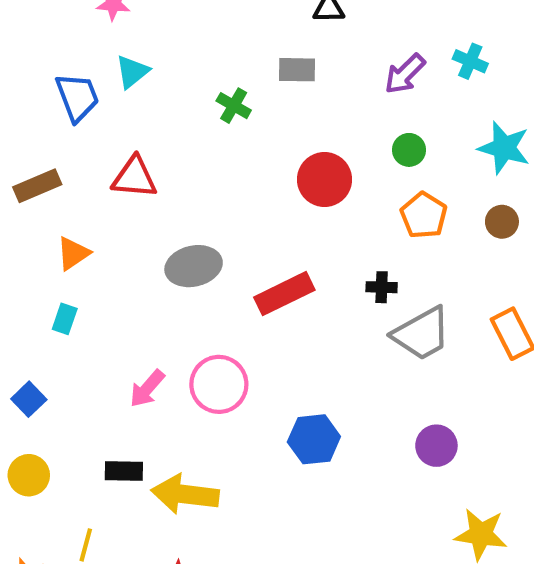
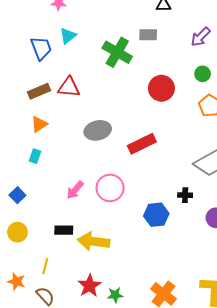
green cross: (234, 106) -> (117, 52), size x1.8
brown rectangle: (37, 186) -> (39, 91), moved
black cross: (382, 287) -> (185, 195), moved

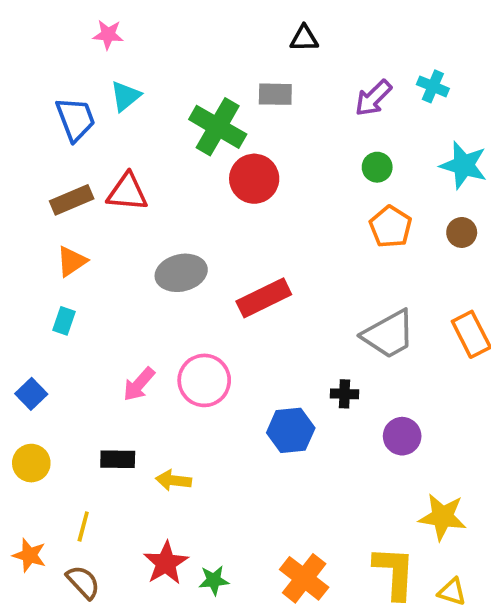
red circle: (161, 88) -> (254, 179), moved
yellow arrow: (94, 241) -> (173, 480), size x0.6

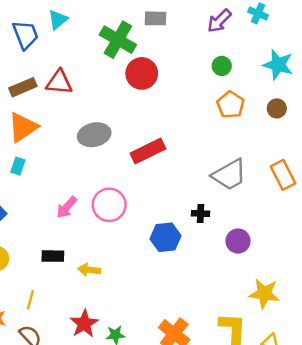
orange triangle: (72, 261) -> (23, 127), size x1.5

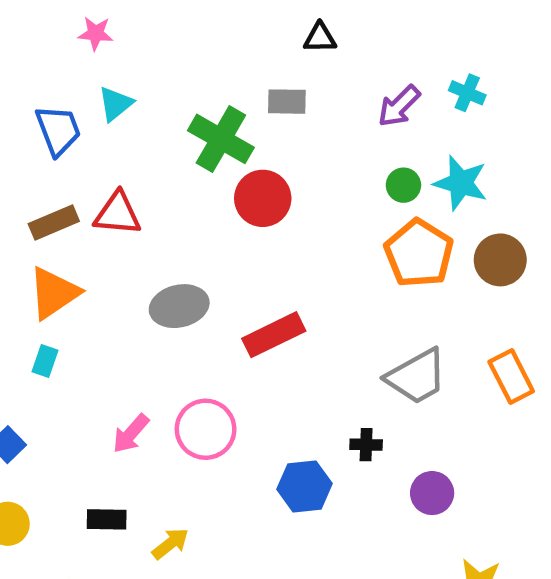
cyan star: (278, 65) -> (461, 183), moved
orange pentagon: (231, 105) -> (419, 253), size x1.4
brown circle: (277, 108) -> (500, 260), size x1.5
yellow arrow: (89, 270) -> (170, 544), turned 135

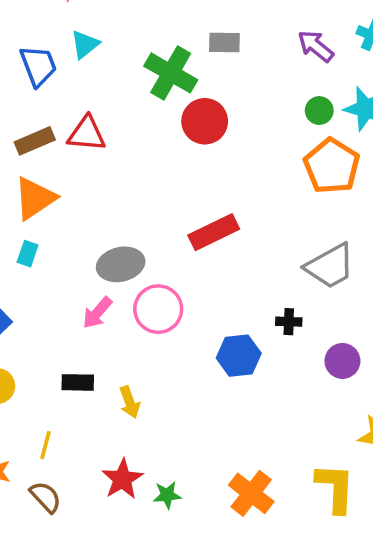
purple arrow: (399, 106) -> (316, 46), turned 84
gray ellipse: (179, 306) -> (121, 264), moved
yellow arrow: (170, 544) -> (130, 402), turned 108

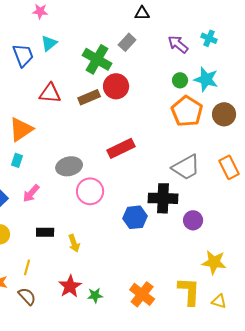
gray rectangle: (224, 43) -> (127, 42), turned -48
brown rectangle: (35, 141) -> (89, 97), moved
pink arrow: (97, 313) -> (31, 193), moved
black cross: (289, 322) -> (163, 198), size x2.0

